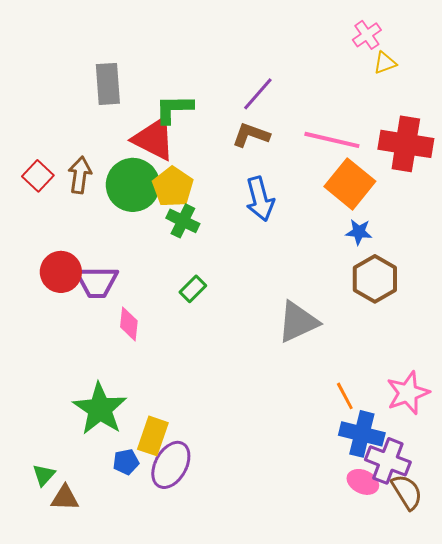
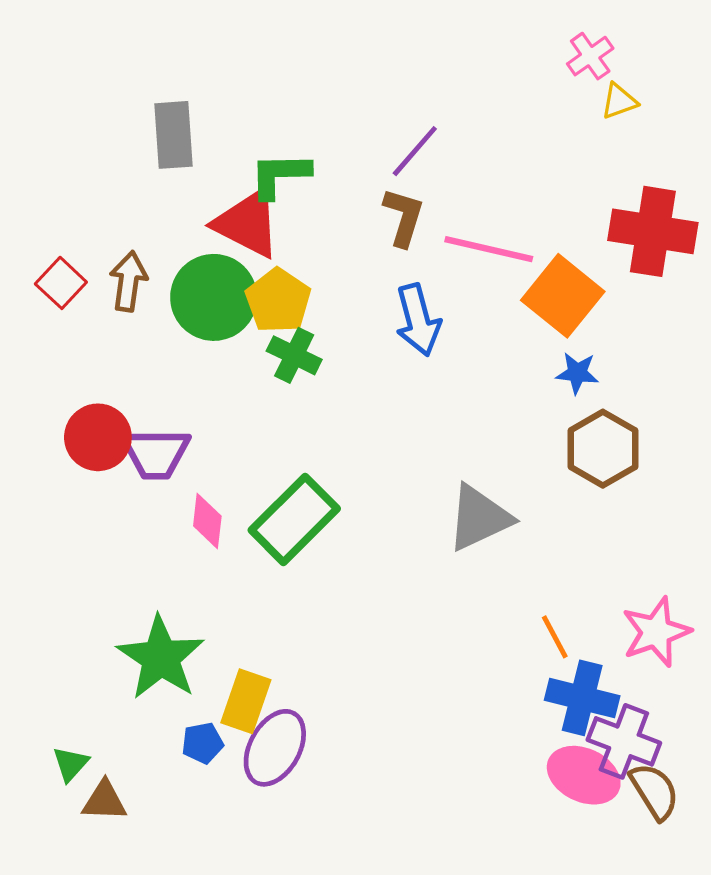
brown L-shape: (251, 135) -> (404, 217), turned 87
pink line: (332, 140) -> (489, 249), moved
green rectangle: (193, 289) -> (294, 519), moved, size x2.0
pink ellipse: (363, 482) -> (584, 775), size x1.4

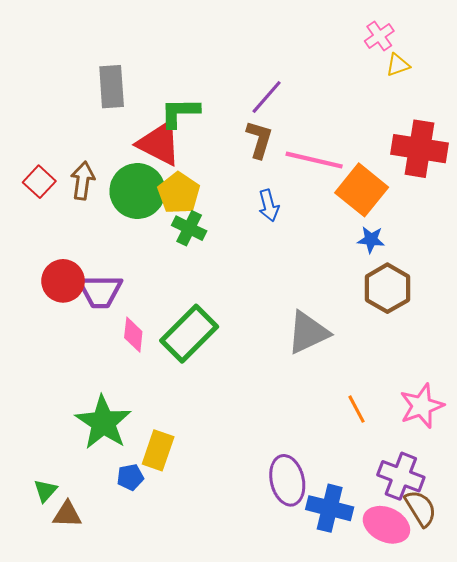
blue arrow: (418, 320) -> (269, 205), size x0.7
blue cross: (582, 698) -> (330, 508), moved
purple ellipse: (275, 748) -> (287, 480), moved, turned -42
pink ellipse: (584, 775) -> (386, 525), moved

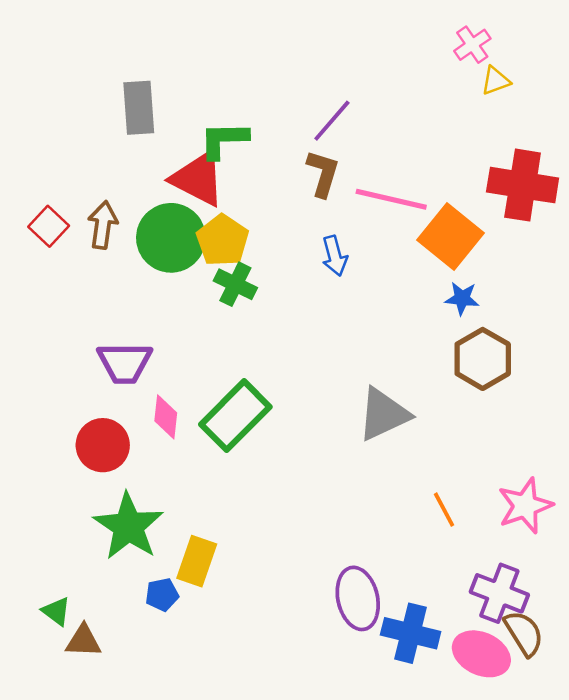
red circle: (63, 281) -> (103, 445), moved
green triangle: (45, 491) -> (56, 611), turned -35

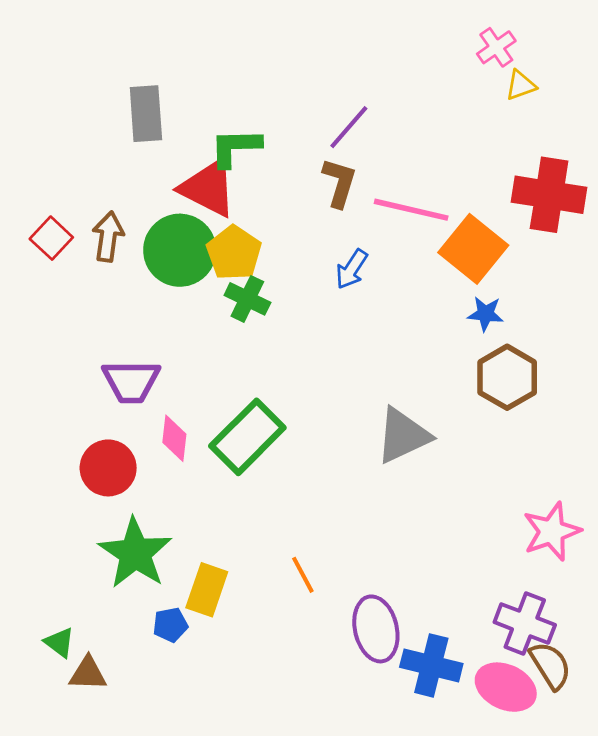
blue arrow: (335, 256) -> (352, 269), turned 48
orange line: (444, 510) -> (303, 575), moved

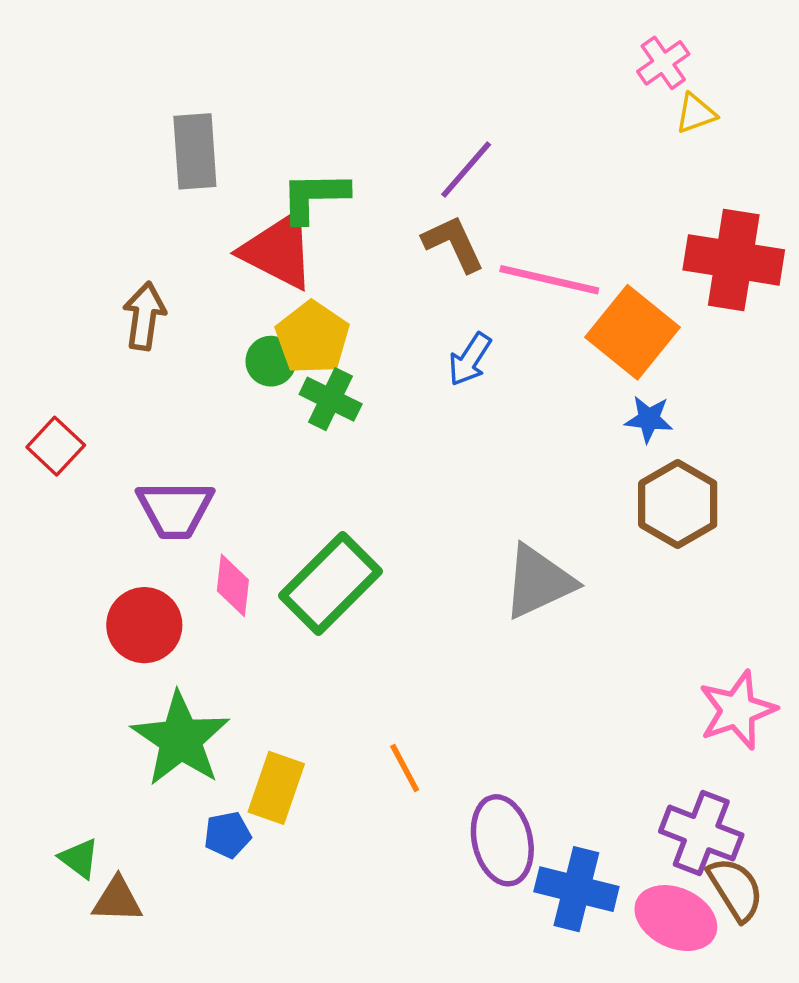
brown L-shape: (339, 183) -> (453, 244), turned -42
red square: (51, 238) -> (56, 446), moved
green circle: (180, 250) -> (271, 361), moved, size x0.5

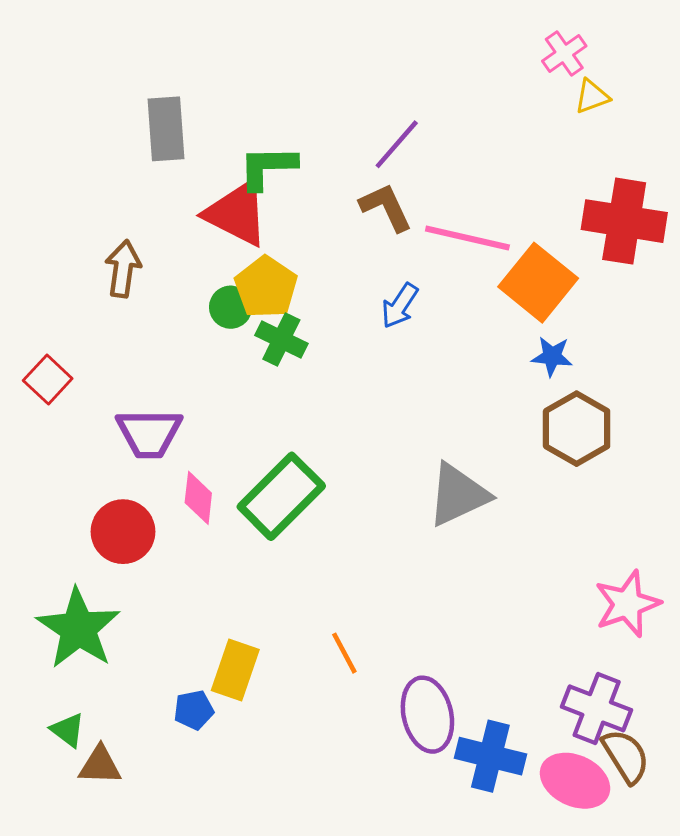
green star: (180, 739) -> (78, 628), moved

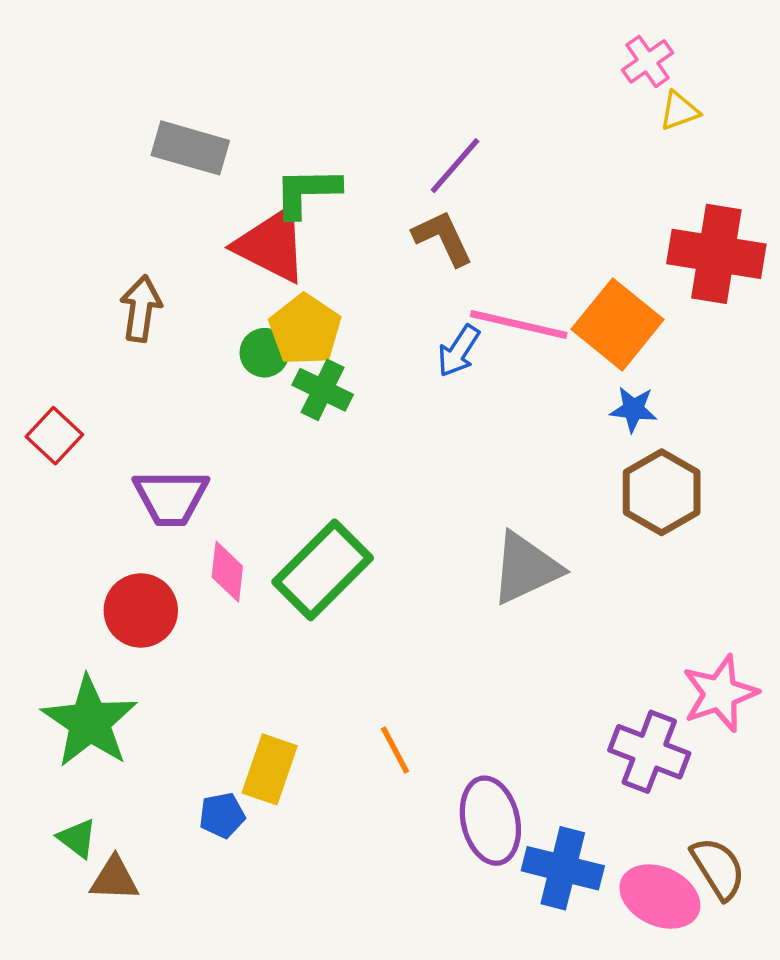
gray rectangle: (166, 129) -> (190, 148), turned -70
pink line: (467, 238) -> (519, 324), moved
purple cross: (597, 708) -> (649, 752), moved

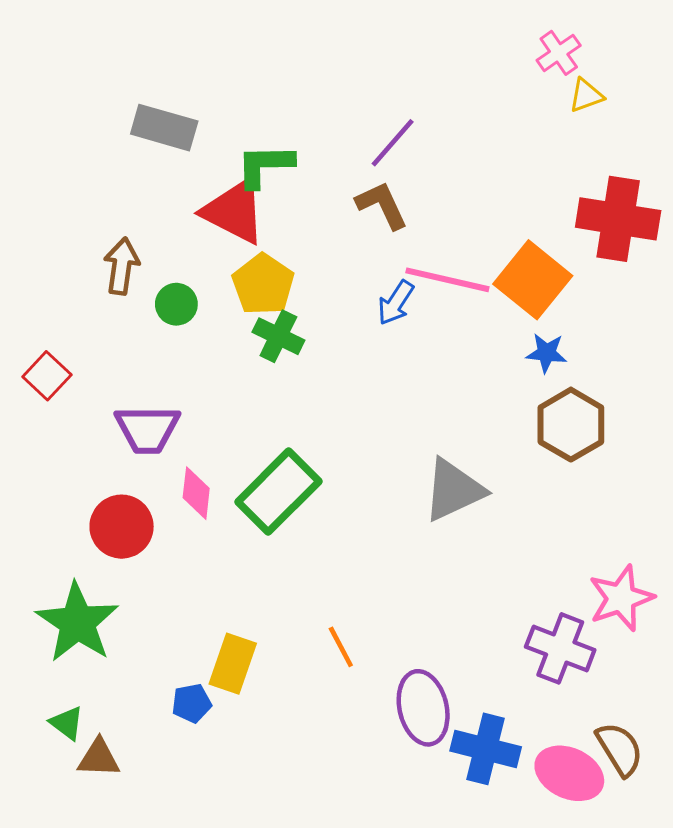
green circle: (264, 353) -> (176, 304), moved

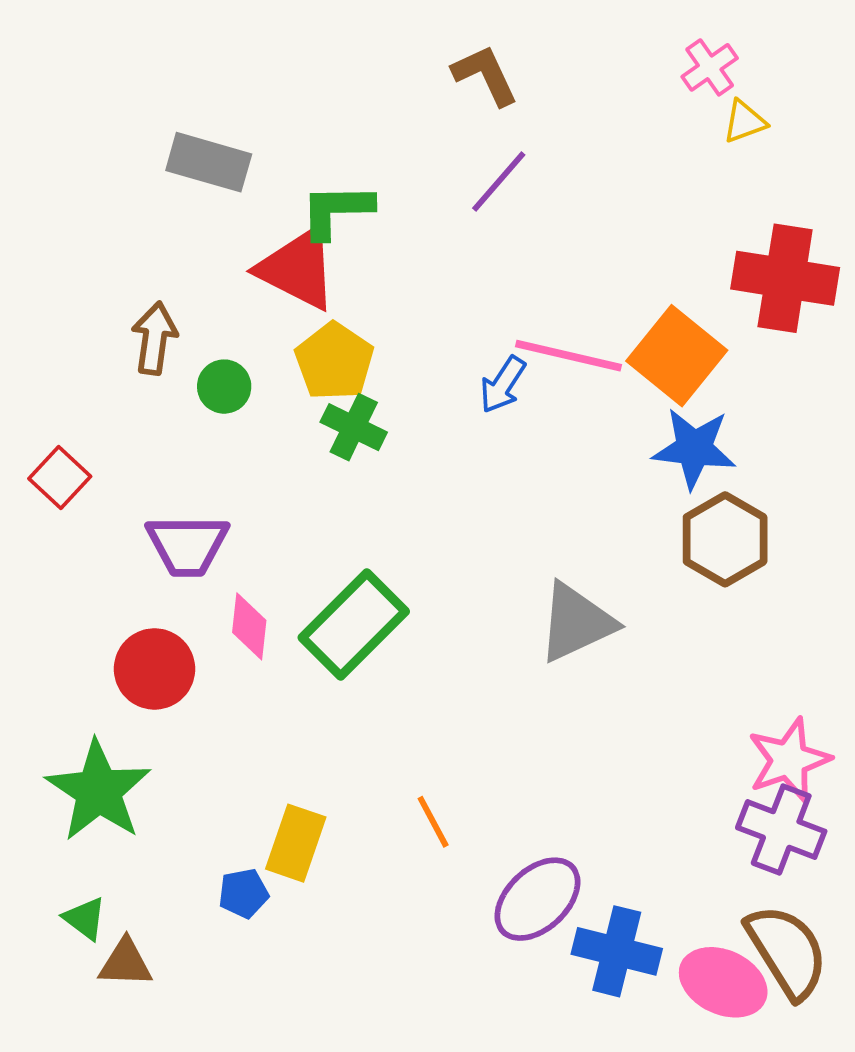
brown L-shape: (382, 205) -> (485, 75), moved
blue star: (546, 353) -> (694, 448), size x1.6
purple cross: (560, 648) -> (781, 829), moved
purple ellipse: (423, 708) -> (537, 899), turned 60
brown semicircle: (620, 749) -> (787, 951), size x1.4

